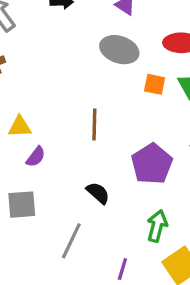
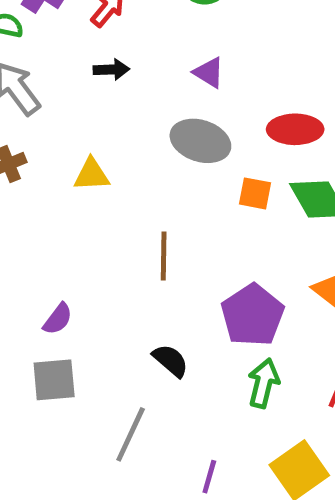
yellow triangle: (20, 127) -> (92, 175), moved
purple semicircle: (36, 157) -> (58, 319), moved
green arrow: (157, 226) -> (263, 383), moved

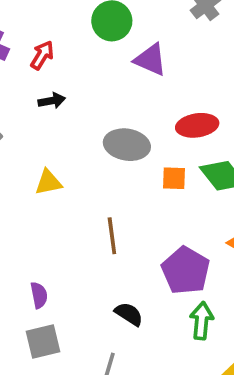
purple triangle: (209, 73) -> (150, 60), moved, size x1.4
purple semicircle: (58, 319) -> (39, 295), turned -40

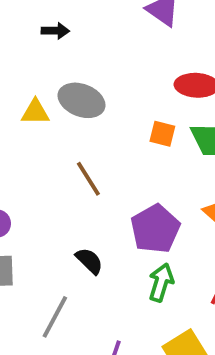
gray ellipse: (127, 145) -> (82, 100), moved
brown line: (112, 236) -> (88, 179), turned -36

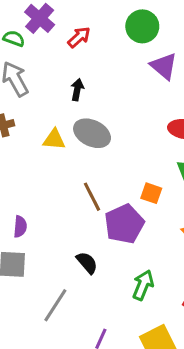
black arrow: (55, 31) -> (77, 90), moved, turned -85
orange square: (162, 134) -> (151, 193), moved
purple pentagon: (155, 229) -> (124, 224), moved

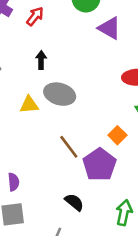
orange square: (151, 193) -> (117, 135), turned 36

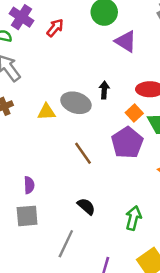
black arrow: (41, 60) -> (104, 90), moved
orange square: (117, 135) -> (134, 113), moved
purple pentagon: (100, 165) -> (127, 143), moved

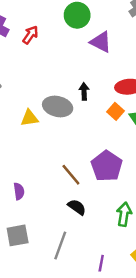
purple pentagon: (127, 143) -> (107, 166), moved
brown line: (83, 153) -> (71, 175), moved
gray square: (27, 216) -> (18, 235), moved

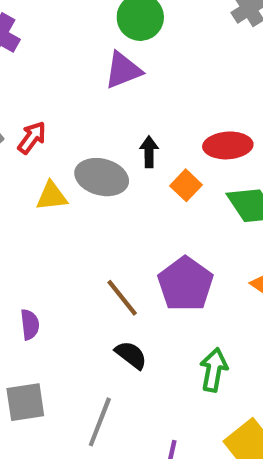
red arrow: (30, 35) -> (32, 138), moved
purple triangle: (101, 42) -> (123, 70), moved, turned -50
orange square: (115, 111) -> (186, 185), moved

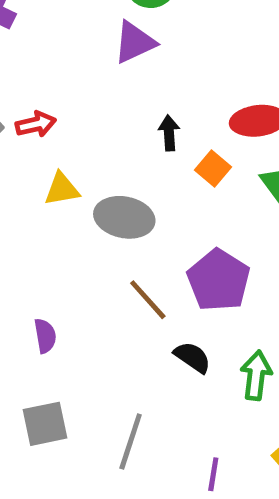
red arrow: (32, 138) -> (36, 124), turned 44
gray ellipse: (102, 177) -> (124, 217), moved
black semicircle: (131, 355) -> (192, 357), moved

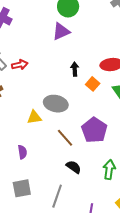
yellow triangle: (62, 189) -> (34, 117), moved
black semicircle: (192, 357) -> (74, 167), moved

